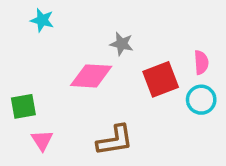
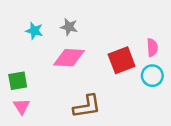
cyan star: (42, 20) -> (34, 31), moved
gray star: (122, 44) -> (69, 27), moved
pink triangle: (42, 140) -> (22, 106), moved

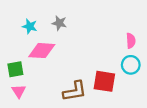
pink diamond: (69, 58) -> (42, 51), moved
red square: (122, 60) -> (104, 81), moved, turned 30

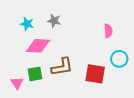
pink semicircle: (131, 41) -> (108, 31), moved
green square: (15, 69) -> (35, 74), moved
brown L-shape: (75, 91) -> (62, 67), moved

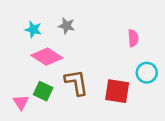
pink diamond: (38, 46) -> (47, 57), turned 30
brown L-shape: (62, 67) -> (76, 83), turned -90
green square: (35, 74) -> (43, 91), turned 35

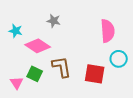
cyan star: (33, 29) -> (16, 31), moved
pink semicircle: (133, 38) -> (108, 31), size x1.6

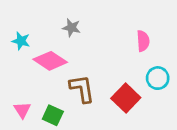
pink semicircle: (108, 31) -> (143, 41), size x0.7
green square: (35, 74) -> (53, 115), moved
red square: (95, 74) -> (126, 98), turned 35

